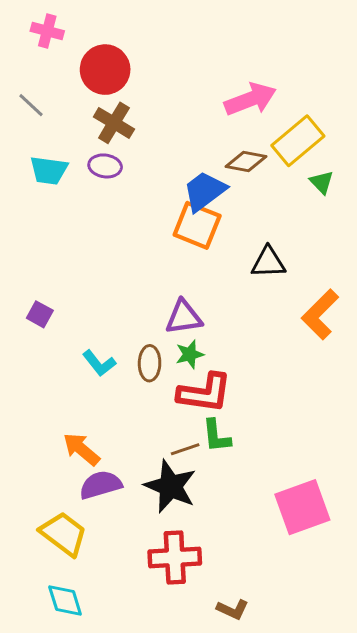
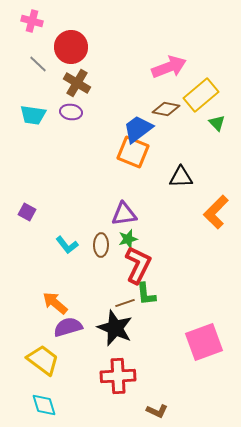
gray line: (31, 105) -> (38, 64), moved
red L-shape: (204, 393) -> (138, 265), turned -72

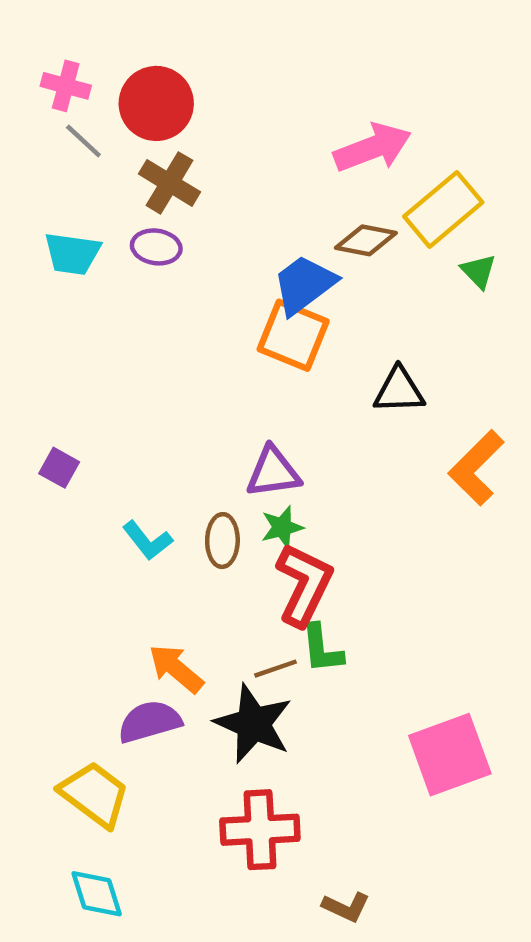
pink cross: (32, 21) -> (66, 86), moved
orange arrow: (55, 303) -> (176, 669), moved

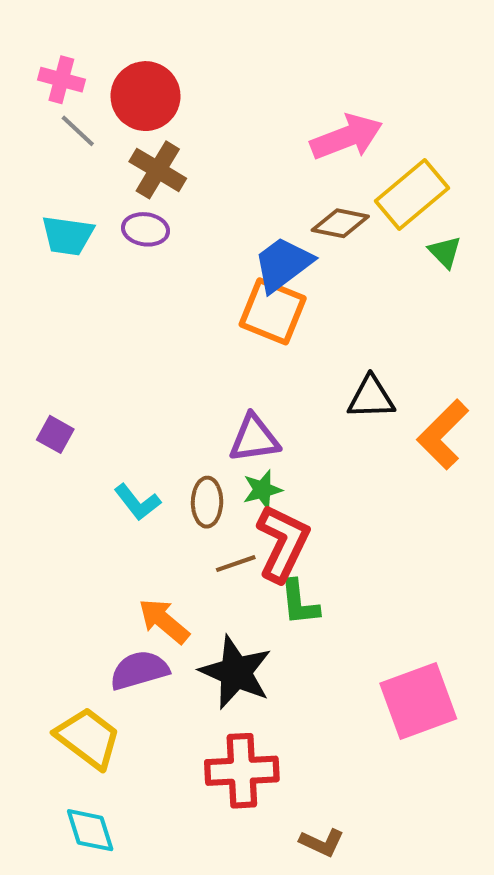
black triangle: (399, 390) -> (371, 398), moved
brown line: (275, 669) -> (236, 564), moved

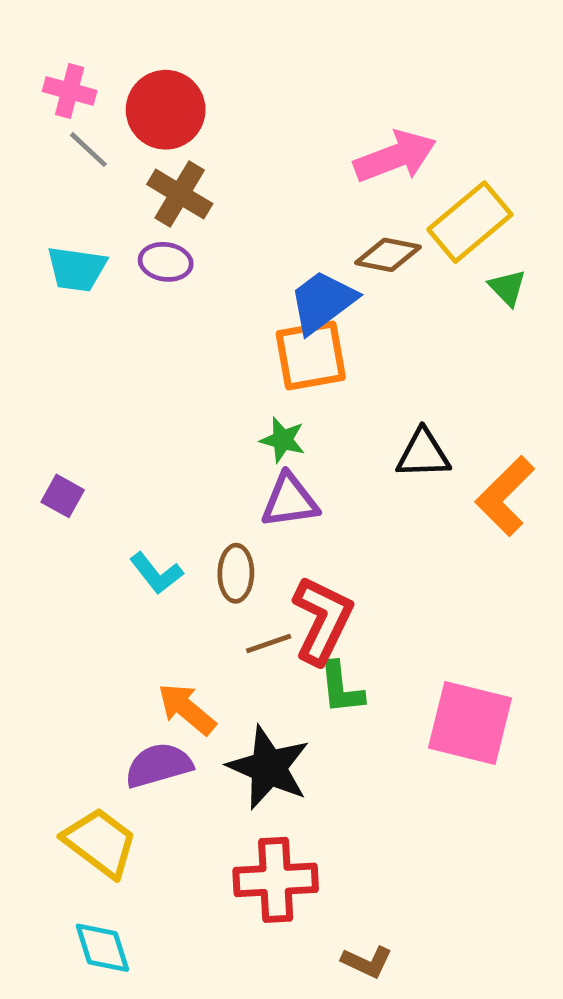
orange square: (273, 311) -> (311, 356), turned -32
green star: (262, 490) -> (283, 440), moved, turned 30
pink square: (418, 701) -> (470, 723), moved, turned 34

